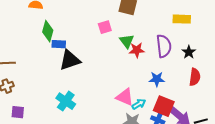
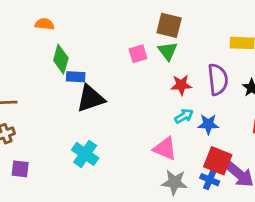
green triangle: (127, 41) -> (168, 51), moved
cyan arrow: (139, 104) -> (184, 116), moved

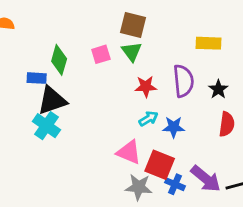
green diamond: (61, 59) -> (59, 60), moved
cyan cross: (85, 154) -> (46, 126), moved
red square: (218, 161) -> (160, 165), moved

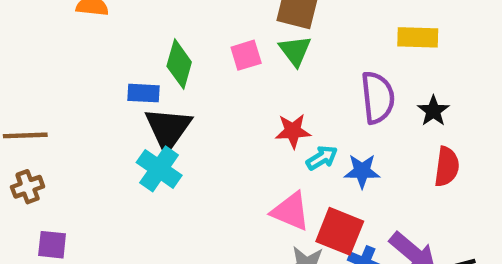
red star: (146, 86) -> (293, 131), moved
black triangle: (52, 100) -> (168, 129), turned -36

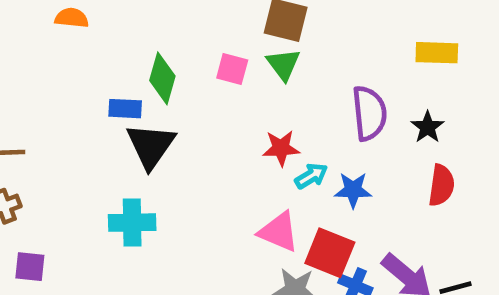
yellow rectangle: (418, 37) -> (437, 53), moved
pink square: (246, 55) -> (232, 69), turned 32
cyan cross: (159, 169) -> (132, 223), moved, turned -36

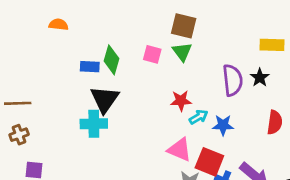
blue rectangle: (125, 109) -> (90, 67), moved
black star: (428, 127) -> (260, 78), moved
cyan cross: (132, 223) -> (94, 124), moved

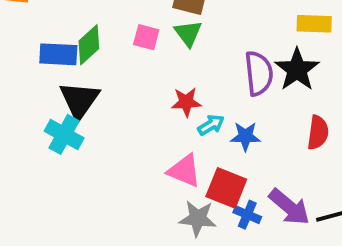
green diamond: (112, 60) -> (89, 45), turned 32
blue rectangle: (90, 67) -> (58, 54), size x1.4
black star: (260, 78) -> (297, 70), size x1.6
cyan cross: (94, 124) -> (64, 134), turned 30

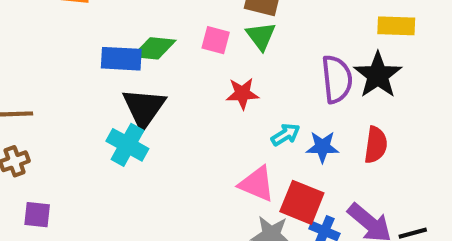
green diamond: (89, 45) -> (154, 48), turned 48
red star: (186, 102) -> (242, 94), moved
red semicircle: (318, 133) -> (376, 145), moved

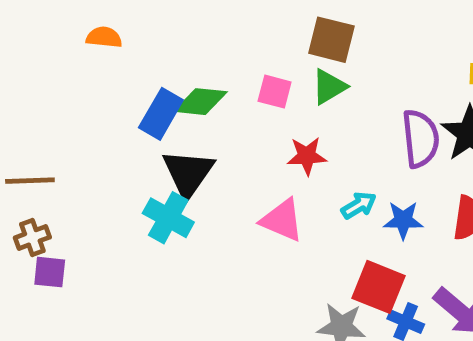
green triangle: (261, 36) -> (329, 87), turned 36
blue rectangle: (121, 59) -> (161, 114), turned -63
pink triangle: (257, 184) -> (282, 220), moved
purple square: (37, 215) -> (50, 272), moved

